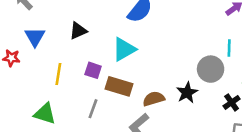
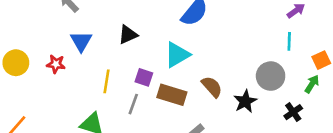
cyan line: (229, 48) -> (289, 41), moved
brown semicircle: (154, 99) -> (212, 87), moved, turned 65
gray line: (93, 109) -> (133, 104), moved

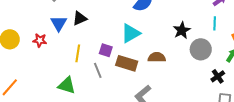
black triangle: (128, 35) -> (80, 18), moved
brown semicircle: (212, 87) -> (157, 57), turned -48
black star: (245, 101) -> (182, 30), moved
gray line: (133, 104) -> (98, 70), turned -42

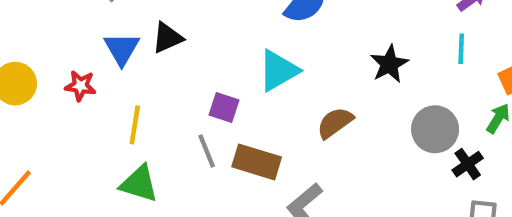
gray circle: (201, 49) -> (435, 129), moved
yellow line: (78, 53) -> (135, 125), moved
brown semicircle: (157, 57) -> (335, 123), turned -36
brown rectangle: (127, 63) -> (257, 162), moved

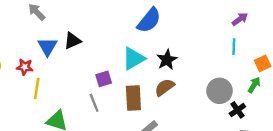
black star: (389, 64) -> (167, 60), moved
purple square: (224, 107) -> (104, 79), turned -35
yellow line: (135, 125) -> (37, 88), moved
brown rectangle: (257, 162) -> (133, 98), moved, turned 70

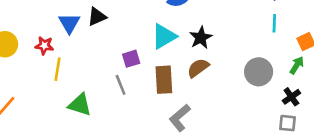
black cross: (237, 110) -> (291, 97), moved

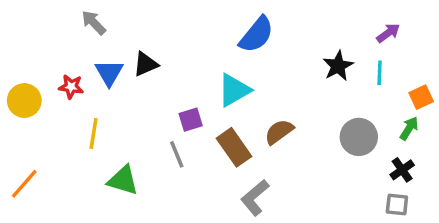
black star: (201, 38) -> (338, 66), moved
red star: (44, 46) -> (71, 87), moved
brown rectangle: (164, 80) -> (234, 147), turned -32

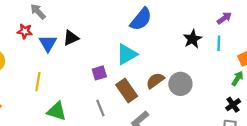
red star: (71, 87) -> (25, 31), moved
gray circle: (359, 137) -> (180, 84), moved
gray line: (177, 154) -> (100, 108), moved

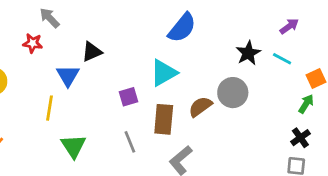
blue triangle: (48, 43) -> (68, 76), moved
cyan line: (219, 43) -> (282, 59), turned -64
gray circle: (180, 84) -> (233, 93), moved
brown rectangle: (127, 90) -> (164, 119), turned 40
green triangle: (57, 111) -> (73, 146), turned 40

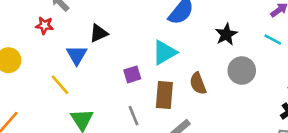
black star: (248, 53) -> (226, 34), moved
gray circle: (233, 93) -> (242, 71), moved
brown semicircle: (200, 107) -> (198, 83), turned -75
yellow line: (50, 108) -> (60, 85), turned -50

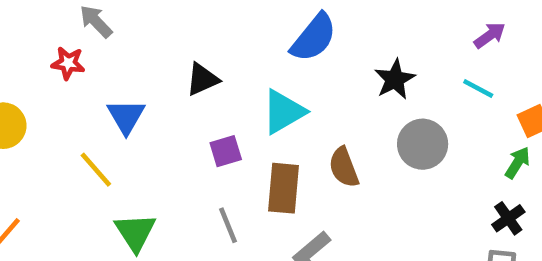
black triangle: (99, 33) -> (202, 79), moved

